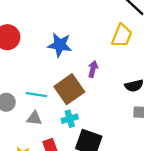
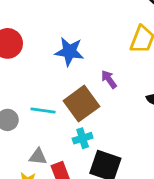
purple arrow: (93, 69) -> (109, 79), turned -49
gray triangle: (34, 118) -> (38, 157), moved

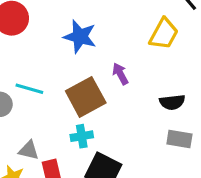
cyan line: (43, 110) -> (29, 89), moved

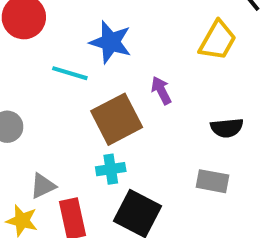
cyan line: (29, 89) -> (70, 73), moved
gray rectangle: (179, 139) -> (213, 181), moved
gray triangle: (29, 150) -> (43, 186), turned -40

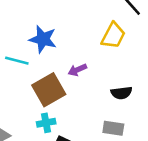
purple arrow: (161, 90) -> (77, 70), turned -84

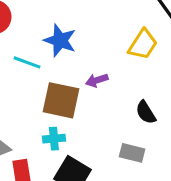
brown square: (49, 90) -> (61, 100), turned 36
black semicircle: (121, 93) -> (146, 112), turned 60

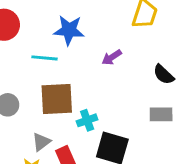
brown square: (61, 100) -> (57, 99), moved

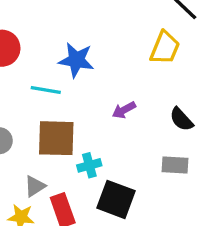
purple arrow: (112, 57) -> (124, 110), moved

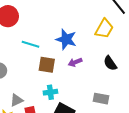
blue star: (76, 60) -> (66, 39), moved
black semicircle: (181, 119) -> (110, 63), moved
brown square: (56, 138) -> (47, 65), moved, size x0.7

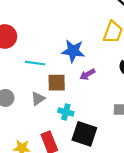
cyan cross: (50, 92) -> (66, 112), turned 32
gray triangle: (17, 100) -> (38, 99), moved

